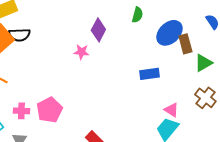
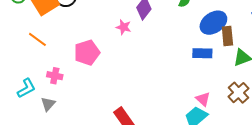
blue rectangle: (149, 74) -> (202, 53), moved
pink pentagon: (49, 110) -> (87, 53), moved

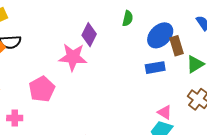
pink star: (124, 27) -> (73, 57), size x1.8

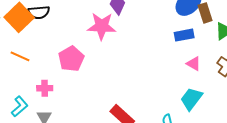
pink triangle: (165, 112) -> (194, 64), moved

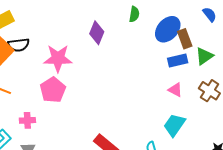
pink star: (102, 26) -> (58, 58), moved
blue rectangle: (184, 35) -> (178, 60), moved

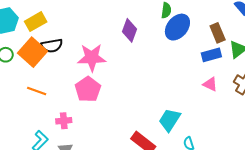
blue ellipse: (168, 29) -> (177, 27), moved
cyan trapezoid: (174, 125) -> (170, 120), moved

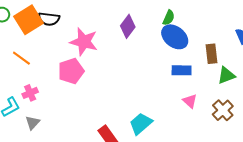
blue ellipse: (177, 27) -> (175, 37), turned 72
blue rectangle: (211, 55) -> (182, 70), moved
pink cross: (64, 121) -> (30, 93), moved, turned -35

